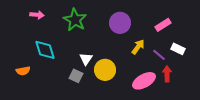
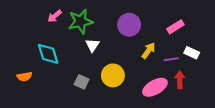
pink arrow: (37, 15) -> (55, 16), moved, turned 136
green star: (75, 20) -> (81, 21), turned 30
purple line: (159, 55) -> (171, 59), turned -48
white triangle: (86, 59) -> (92, 45), moved

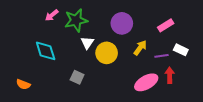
yellow circle: (113, 75) -> (107, 53), moved
orange semicircle: (24, 76) -> (23, 84), moved, turned 32

